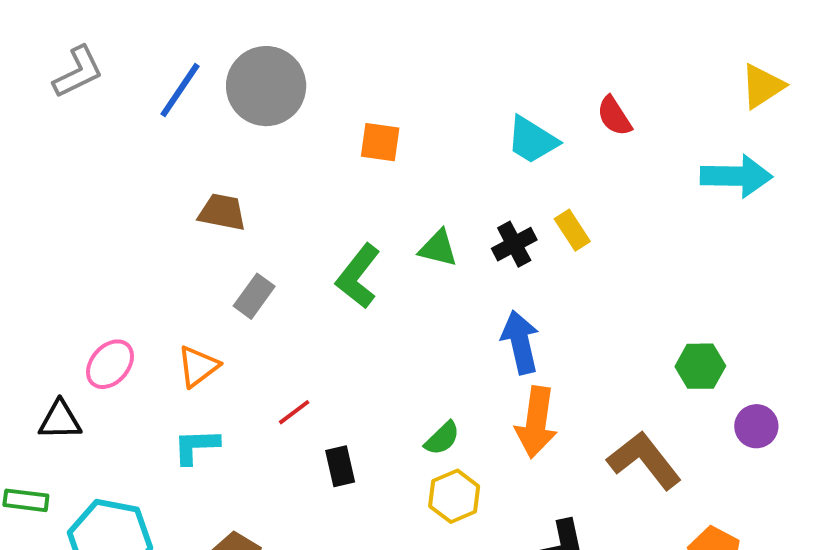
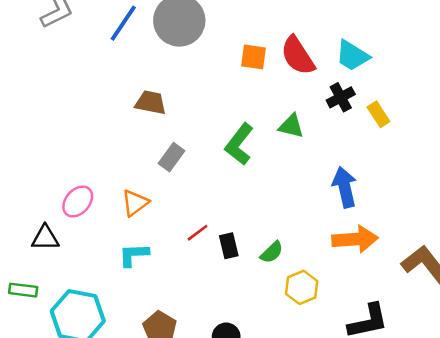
red semicircle: (614, 116) -> (298, 56), moved, size x1.5
black cross: (514, 244) -> (341, 97), moved
orange arrow: (536, 422) -> (355, 239), turned -102
green semicircle: (442, 438) -> (272, 252), moved
black rectangle: (340, 466) -> (229, 246), moved

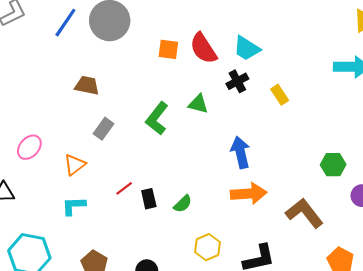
yellow rectangle: (378, 114) -> (280, 95), moved
pink ellipse: (78, 201) -> (29, 147), moved
yellow hexagon: (302, 287) -> (207, 247), moved

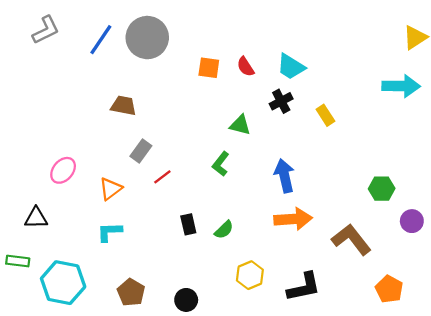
red semicircle: (203, 48) -> (246, 67), size x0.6
green L-shape: (157, 118) -> (221, 164), moved, size x0.7
red line: (124, 188) -> (162, 177), moved

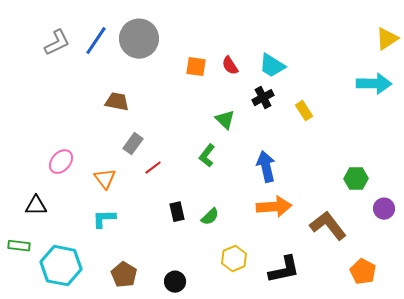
gray L-shape: (46, 30) -> (57, 43), moved
green triangle: (240, 125) -> (225, 120), turned 30
orange triangle: (111, 189) -> (105, 179), turned -30

